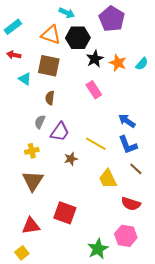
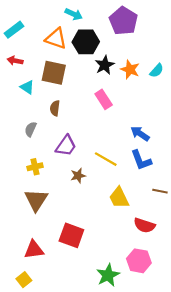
gray semicircle: (40, 122) -> (31, 129), moved
brown line: (136, 169) -> (160, 191), moved, turned -32

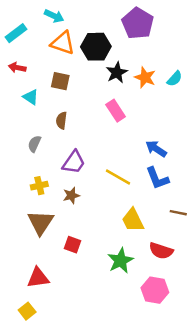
cyan arrow: (74, 14) -> (54, 16), moved
brown square: (54, 73) -> (60, 81), size x0.7
brown star: (78, 176) -> (71, 195), moved
red square: (71, 235) -> (73, 245), moved, size x0.6
green star: (108, 275) -> (120, 261), moved

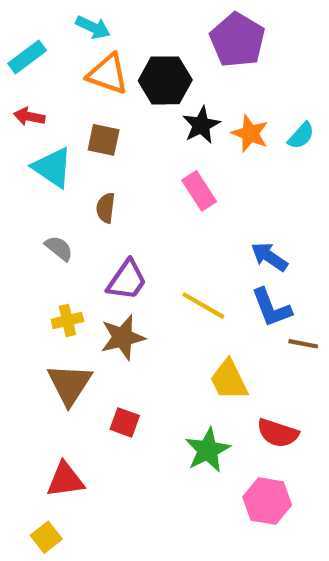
cyan triangle: (31, 97) -> (53, 168), size x1.5
gray semicircle: (34, 144) -> (59, 248), turned 105
brown star: (71, 195) -> (123, 337), size x1.5
brown line: (178, 213) -> (303, 344), moved

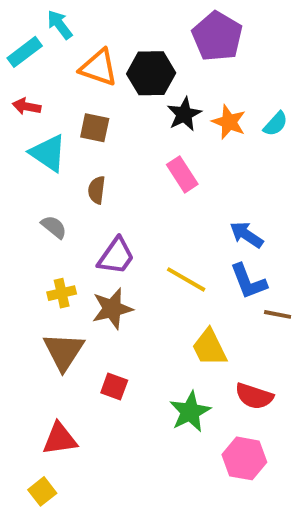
cyan arrow: (93, 27) -> (60, 25), moved, turned -152

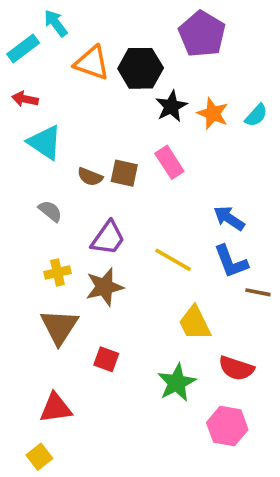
brown square: (95, 128) -> (124, 173), moved
brown semicircle: (97, 190) -> (90, 177), turned -75

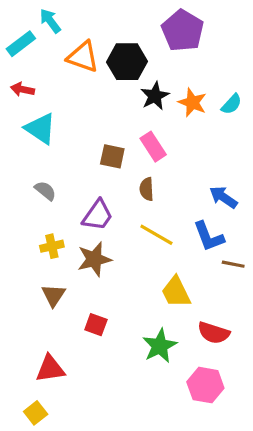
brown semicircle: (90, 177) -> (147, 189), moved, turned 65
blue arrow: (229, 218) -> (223, 197), moved
brown triangle: (59, 327) -> (53, 295), size x0.7

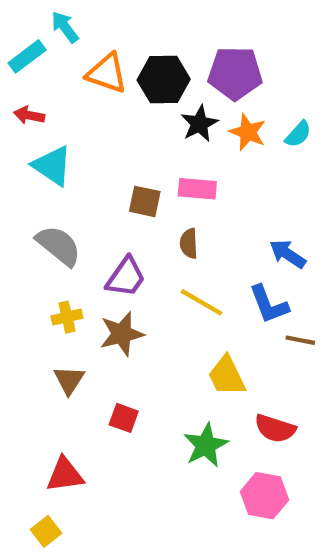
purple pentagon: (183, 31) -> (235, 73), moved, turned -30
pink rectangle: (153, 147) -> (197, 189), turned -52
gray semicircle: (45, 191) -> (59, 246), size x1.6

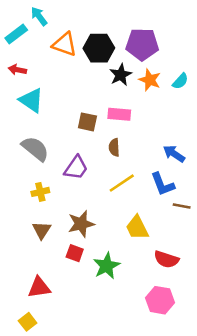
yellow line: (201, 302) -> (122, 183), turned -64
brown star: (122, 334) -> (81, 224), moved
green star: (206, 445) -> (107, 266), moved

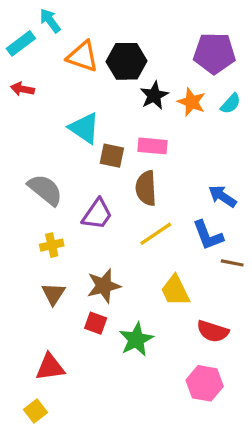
purple pentagon: (142, 44) -> (214, 53), moved
cyan triangle: (31, 100) -> (84, 128), moved
brown semicircle: (114, 147) -> (146, 188), size x1.5

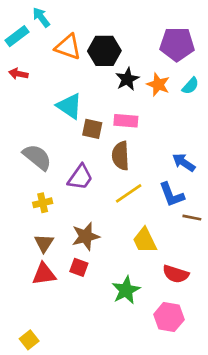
green star: (136, 339) -> (126, 290), moved
red triangle: (50, 367) -> (44, 274), moved

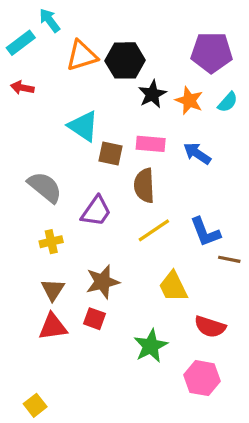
orange triangle: (68, 47) -> (82, 56), turned -36
blue arrow: (184, 162) -> (197, 153), moved

